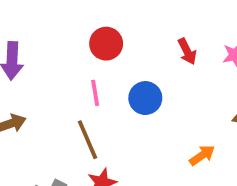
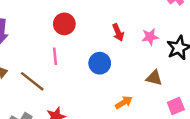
blue circle: (145, 98) -> (100, 63), moved
brown line: (87, 140) -> (32, 81), moved, turned -32

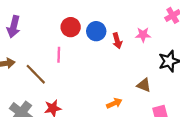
pink star: (150, 37) -> (143, 35), moved
blue circle: (100, 63) -> (96, 31), moved

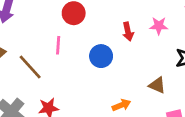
blue circle: (96, 31) -> (101, 56), moved

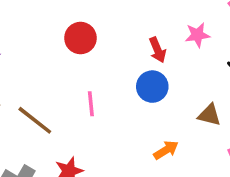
pink line: (58, 45) -> (91, 104), moved
blue circle: (101, 56) -> (152, 87), moved

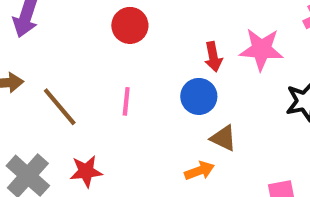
pink star: (197, 35) -> (261, 49), size x1.5
brown triangle: (209, 115) -> (223, 138), moved

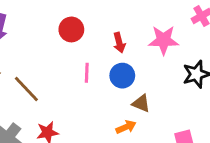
red arrow: (213, 57) -> (119, 43), moved
pink line: (126, 101) -> (87, 73), moved

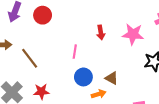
red circle: (71, 29) -> (43, 15), moved
blue circle: (122, 76) -> (83, 77), moved

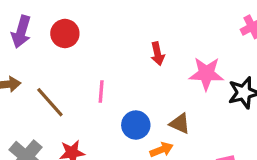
pink star: (133, 34) -> (206, 74), moved
pink line: (75, 52) -> (101, 91), moved

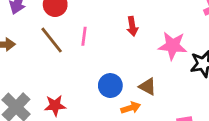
pink line: (101, 91) -> (84, 36), moved
brown line: (50, 102) -> (52, 40), moved

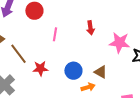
brown line: (52, 40) -> (18, 54), moved
red star: (55, 106) -> (40, 68), moved

